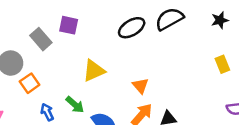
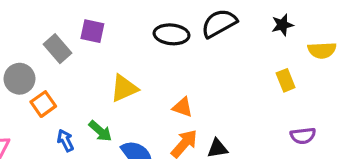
black ellipse: (132, 28) -> (172, 34), turned 36
orange triangle: (140, 86) -> (183, 107), turned -30

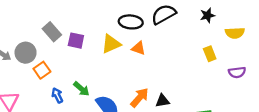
purple square: (92, 31) -> (76, 41), moved
yellow triangle: (124, 88) -> (111, 44), moved
orange triangle: (183, 107) -> (138, 48), moved
purple semicircle: (303, 136) -> (237, 72), moved

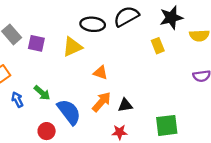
black star: (207, 15) -> (171, 18), size x1.5
orange triangle: (138, 48) -> (100, 73), moved
yellow rectangle: (210, 54) -> (158, 46), moved

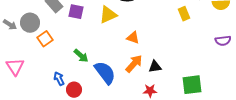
blue arrow: (17, 100) -> (59, 79), moved
red circle: (47, 131) -> (74, 90), moved

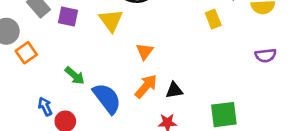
yellow triangle: (108, 15) -> (111, 20), turned -42
orange triangle: (133, 38) -> (145, 51), turned 48

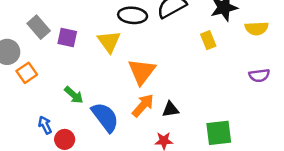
orange triangle: (145, 51) -> (142, 72), size x1.6

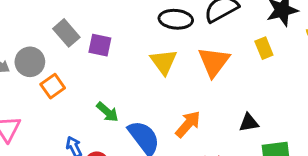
yellow triangle: (109, 41) -> (164, 62), moved
orange triangle: (142, 72) -> (214, 62), moved
black triangle: (170, 109) -> (249, 123), moved

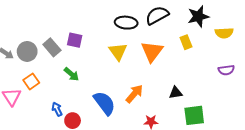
gray rectangle: (66, 33) -> (52, 47), moved
orange square: (53, 86) -> (31, 81), moved
green arrow: (107, 112) -> (71, 74), moved

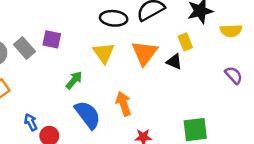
purple semicircle: (226, 70) -> (234, 75), turned -126
green arrow: (71, 74) -> (74, 80), moved, turned -91
black triangle: (176, 93) -> (174, 62), moved, turned 32
orange arrow: (134, 94) -> (123, 104), turned -60

